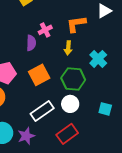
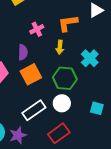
purple semicircle: (31, 43) -> (23, 52), moved

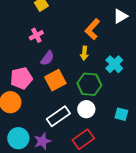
orange L-shape: (68, 23) -> (92, 29), turned -40
pink cross: (37, 29) -> (36, 35), moved
purple semicircle: (23, 52) -> (47, 58), turned 35

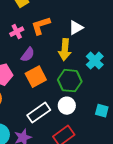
white triangle: (120, 16) -> (76, 28), moved
orange L-shape: (92, 29) -> (41, 26), moved, turned 30
yellow arrow: (84, 53) -> (65, 50), size x1.5

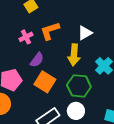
orange square: (36, 77) -> (45, 82), turned -30

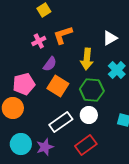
white triangle: (85, 33) -> (110, 38), moved

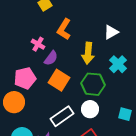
orange L-shape: (63, 35) -> (64, 29), turned -40
pink cross: (39, 41) -> (38, 44), moved, turned -32

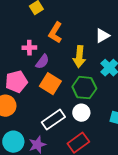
pink cross: (38, 44) -> (29, 48), turned -32

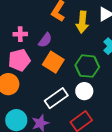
pink cross: (29, 48) -> (20, 34), moved
yellow arrow: (79, 57) -> (82, 22), moved

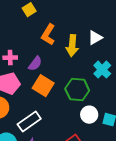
white circle: (84, 91) -> (89, 115), moved
white rectangle: (56, 98) -> (29, 122), moved

